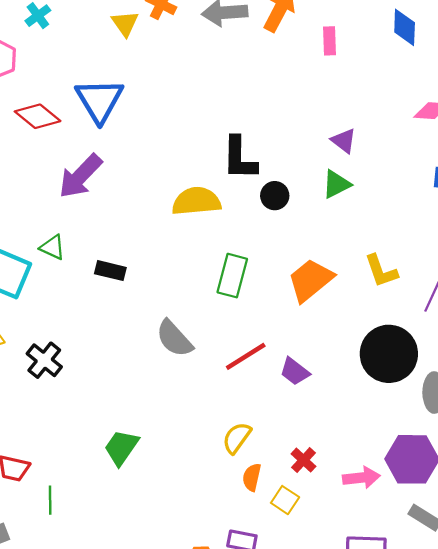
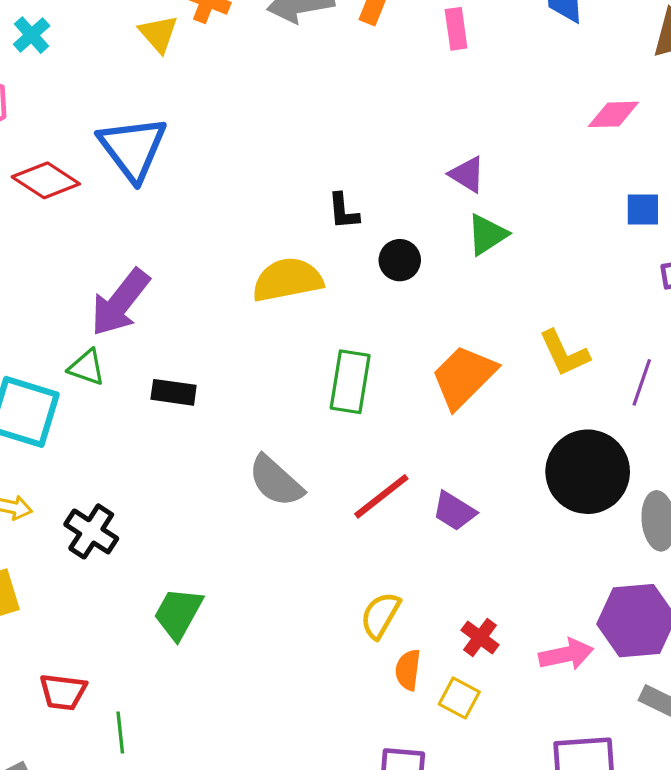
purple triangle: (344, 141) -> (467, 174), moved
black L-shape: (239, 158) -> (343, 211), size x0.6
purple arrow: (80, 176) -> (120, 303), moved
green trapezoid: (121, 447) -> (178, 613), moved

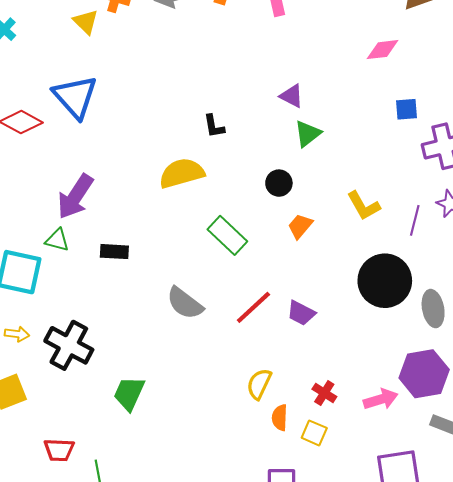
black circle: (400, 260) -> (279, 183), moved
orange trapezoid: (464, 377) -> (300, 226), size x0.6
green rectangle: (350, 382) -> (227, 235), turned -51
black cross: (91, 531) -> (69, 345), size x1.4

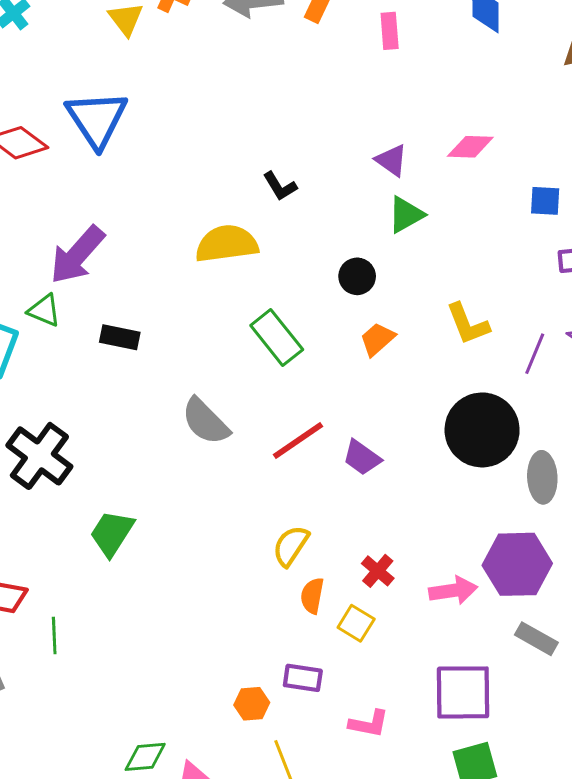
pink diamond: (382, 50) -> (470, 147), moved
black L-shape: (214, 126) -> (280, 186), turned -30

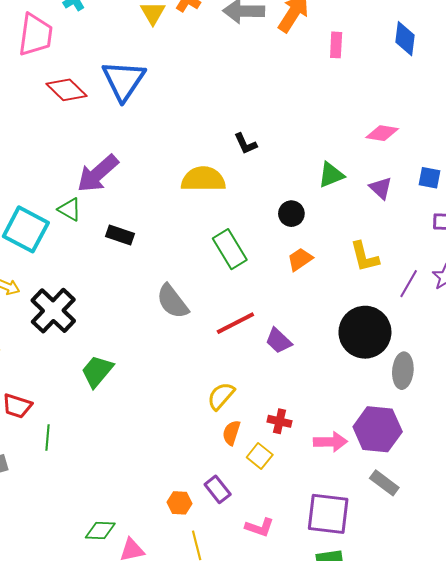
purple triangle: (391, 160) -> (381, 188), moved
red cross: (378, 571) -> (279, 421), turned -35
purple rectangle: (303, 678) -> (218, 489), turned 36

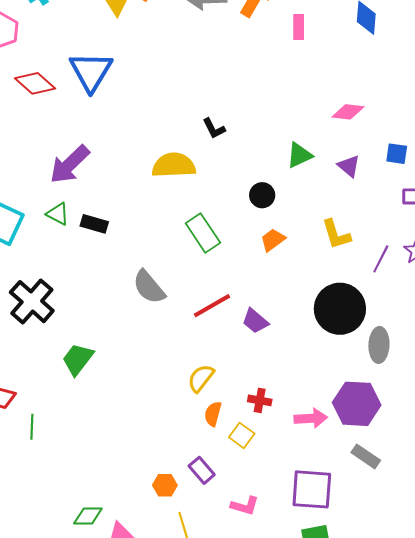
green triangle: (70, 209) -> (58, 214), moved

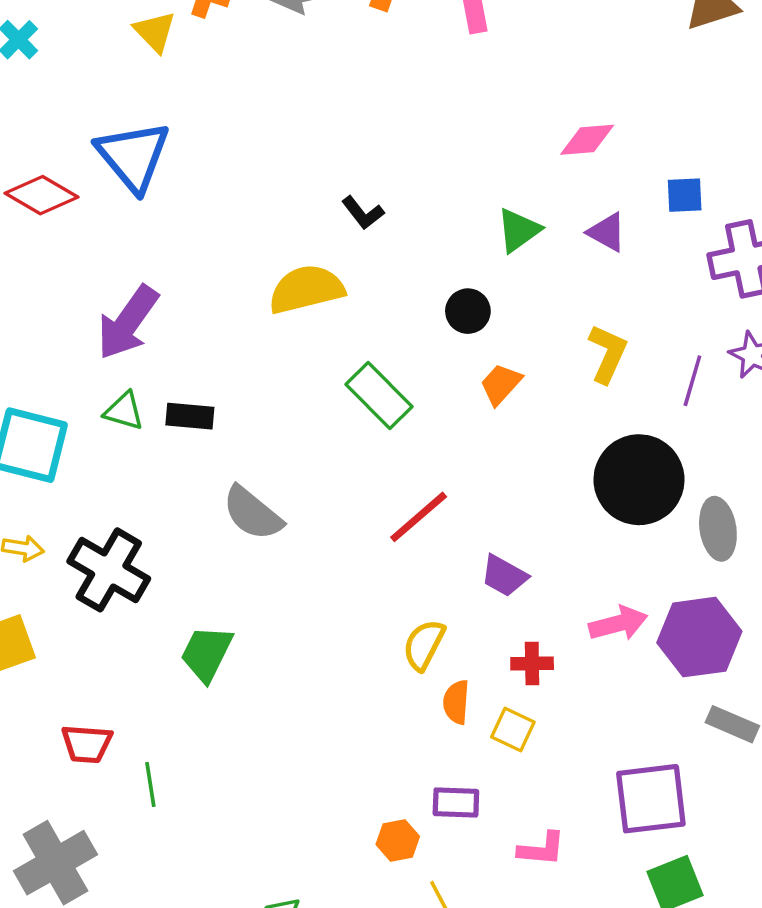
yellow L-shape: (336, 234) -> (608, 354), turned -128
gray semicircle: (149, 287) -> (252, 513), moved
purple trapezoid: (255, 321) -> (504, 576), moved
pink arrow: (311, 418) -> (618, 624), moved
purple rectangle: (202, 470) -> (456, 803), turned -36

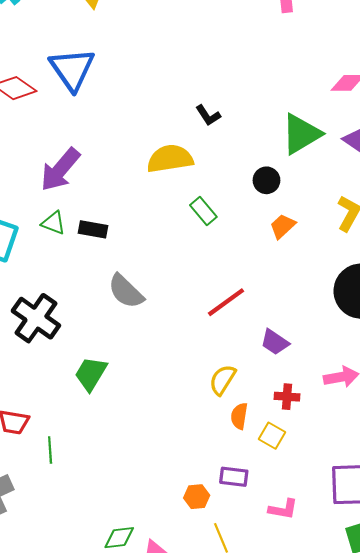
green triangle: (518, 230) -> (301, 134), size x1.5
green rectangle: (379, 396) -> (203, 211), moved, size x0.7

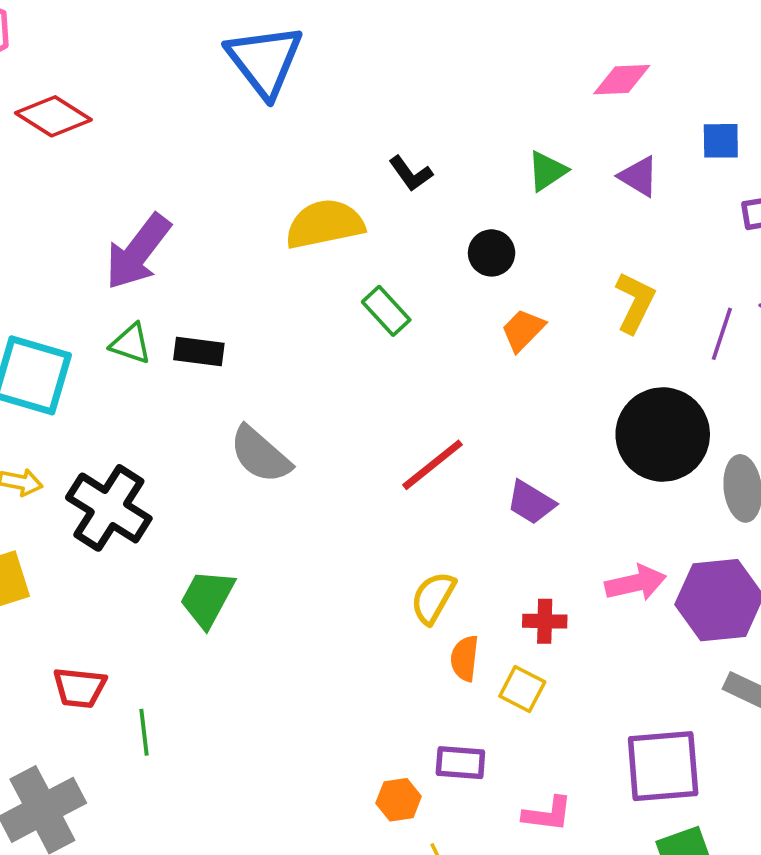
blue triangle: (72, 69) -> (265, 61), moved
black L-shape: (208, 115) -> (411, 174), moved
green triangle: (301, 134) -> (547, 171), size x0.6
purple trapezoid: (275, 342) -> (531, 502), moved

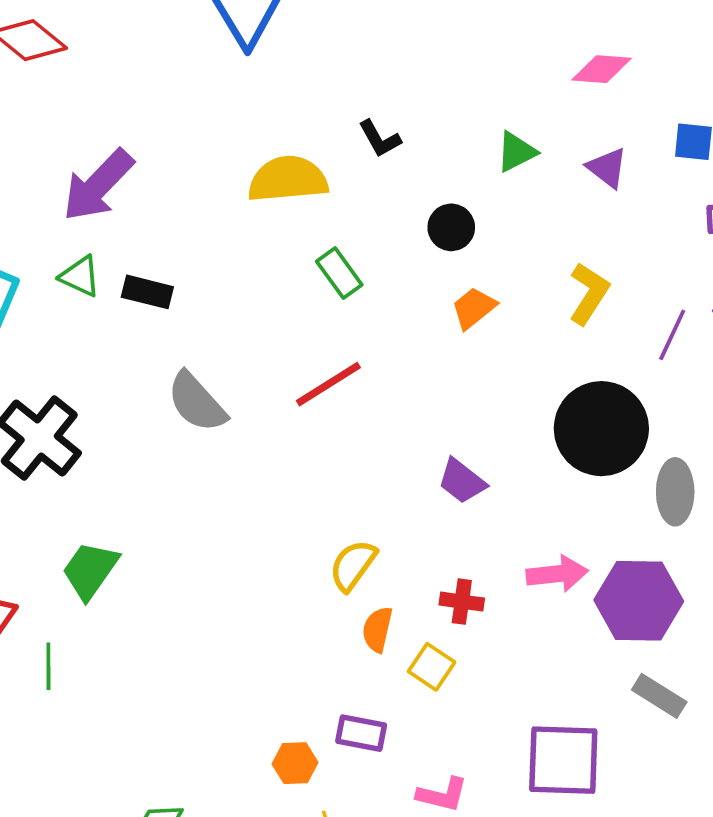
red line: (433, 465) -> (328, 384), moved
green trapezoid: (207, 598) -> (90, 570), moved

